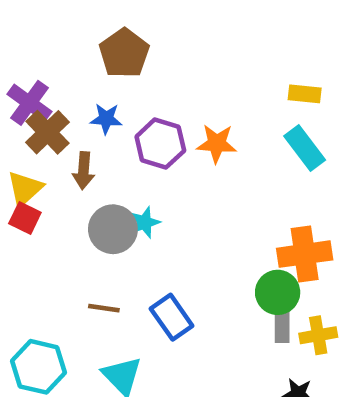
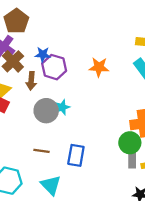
brown pentagon: (124, 53) -> (16, 21), moved
purple hexagon: (160, 144) -> (54, 67), moved
blue rectangle: (172, 317) -> (76, 155), turned 45

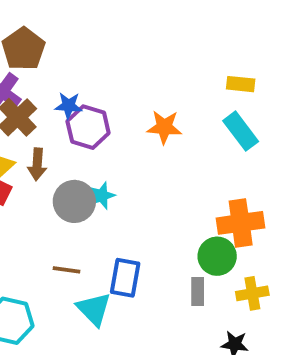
brown arrow: (31, 81) -> (37, 164), moved
gray rectangle: (132, 160) -> (198, 291), moved
cyan triangle: (51, 185) -> (94, 309), moved

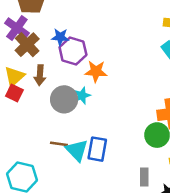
orange star: (164, 127) -> (96, 71), moved
gray rectangle: (198, 291) -> (144, 177), moved
cyan triangle: (94, 309) -> (77, 150), moved

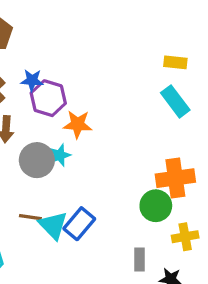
blue rectangle: (97, 149) -> (79, 224), turned 30

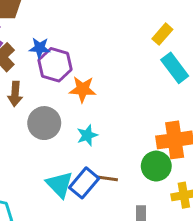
yellow rectangle: (175, 62) -> (162, 34), moved, turned -55
cyan star: (60, 155) -> (87, 135), moved
brown line: (30, 217) -> (107, 178), moved

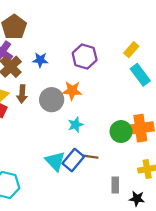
purple hexagon: (55, 65) -> (85, 56), moved
gray circle: (44, 123) -> (52, 100), moved
green circle: (156, 166) -> (121, 132), moved

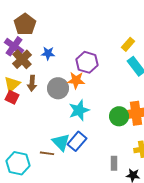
purple hexagon: (85, 56) -> (87, 62), moved
cyan star: (75, 125) -> (79, 110), size x1.5
brown line: (90, 157) -> (47, 153), moved

